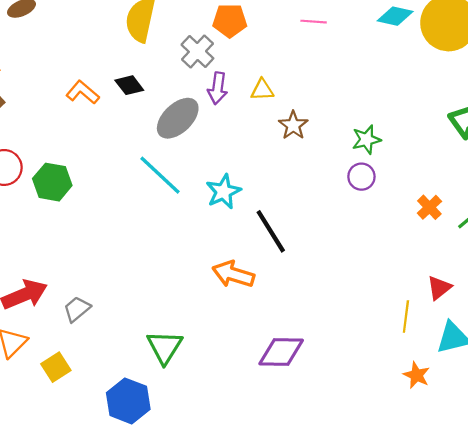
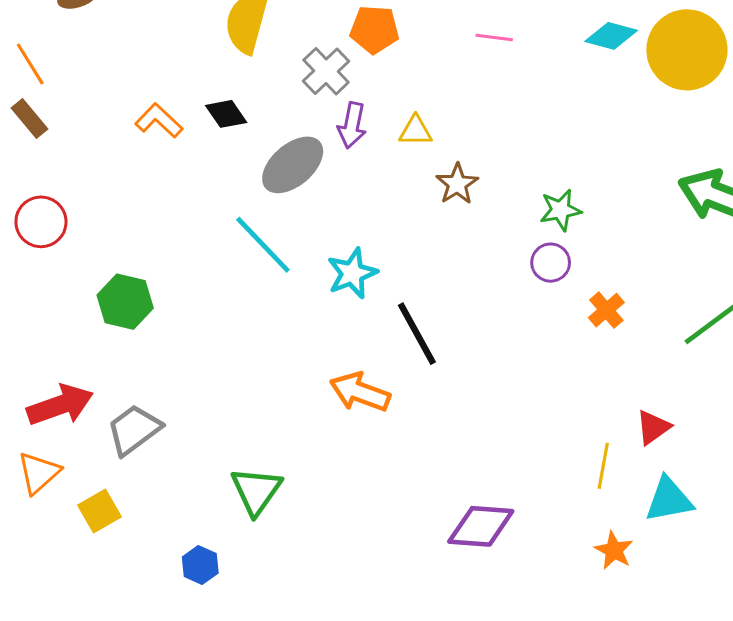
green hexagon: (52, 182) -> (125, 302), moved
orange cross: (429, 207) -> (606, 310), moved
gray trapezoid: (77, 309) -> (134, 430), size x1.4
purple diamond: (281, 352) -> (481, 526), moved
blue hexagon: (128, 401) -> (200, 565), size x0.6

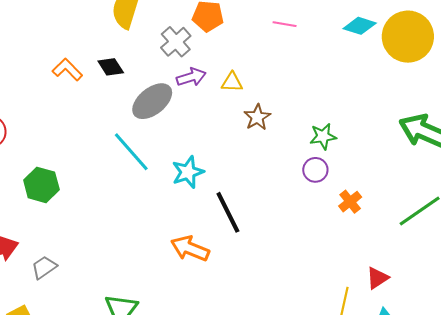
purple arrow: (352, 125) -> (191, 77), turned -120
gray trapezoid: (134, 430) -> (44, 267), size x0.7

